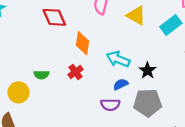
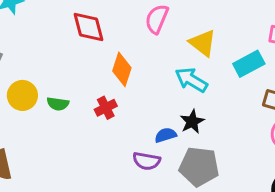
cyan arrow: (118, 59) -> (191, 80), moved
black star: (147, 70) -> (192, 122), moved
yellow circle: (19, 92) -> (22, 95), moved

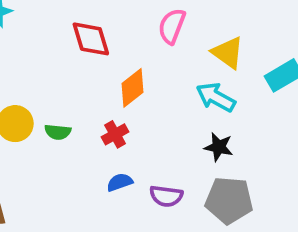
orange diamond: (122, 69) -> (132, 88), turned 36
black star: (192, 122) -> (219, 147), turned -30
blue semicircle: (166, 135) -> (120, 182), moved

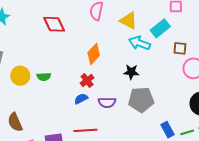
orange diamond: (132, 88) -> (94, 54), moved
cyan arrow: (216, 97) -> (139, 43), moved
red cross: (115, 134) -> (87, 80), moved

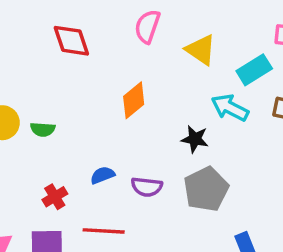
cyan arrow: (139, 43) -> (230, 108), moved
red cross: (87, 80) -> (55, 197), moved
gray pentagon: (141, 100) -> (206, 189), turned -30

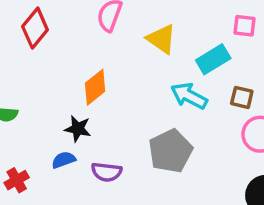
red diamond: (71, 41) -> (35, 28), turned 57
black star: (195, 139) -> (78, 129), moved
gray pentagon: (206, 189) -> (170, 151), moved

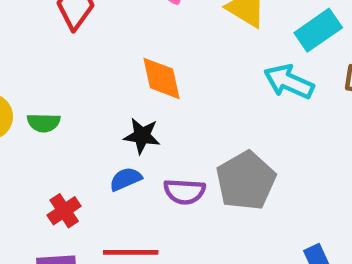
orange diamond: (95, 87) -> (162, 78), turned -60
gray pentagon: (170, 151) -> (246, 181), moved

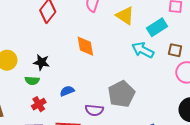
green semicircle: (44, 123) -> (32, 81), moved
black star: (142, 136) -> (41, 62), moved
purple semicircle: (185, 192) -> (94, 110), moved

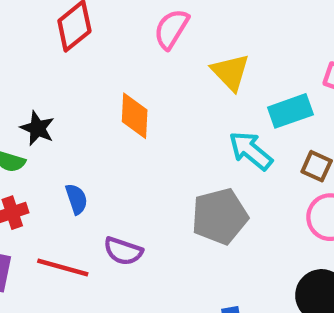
blue semicircle: (67, 91) -> (76, 199), turned 80
gray pentagon: (121, 94) -> (220, 216), moved

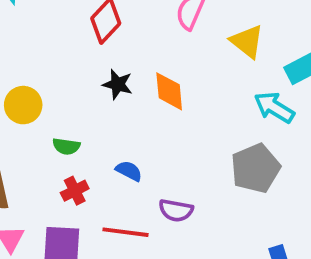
black star: (37, 128) -> (118, 84), moved
blue semicircle: (76, 199) -> (129, 171), turned -36

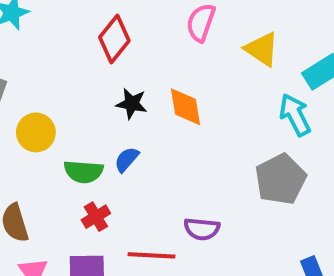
cyan arrow: (274, 107) -> (295, 115), turned 36
green semicircle: (66, 146) -> (84, 172), size x1.4
blue semicircle: (129, 171) -> (127, 159), moved, turned -72

